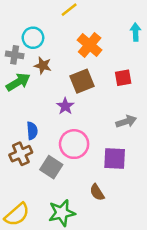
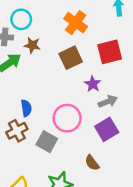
red square: (123, 78) -> (110, 52), size x1.5
purple star: (65, 106) -> (93, 84), moved
gray arrow: (126, 121) -> (108, 102), moved
purple square: (115, 158) -> (107, 129), turned -30

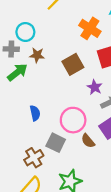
orange cross: (76, 23) -> (90, 28), moved
brown cross: (17, 131) -> (34, 158), moved
brown semicircle: (92, 163) -> (88, 141), moved

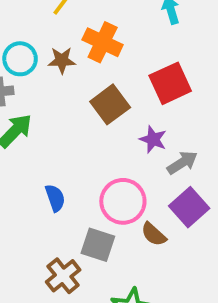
orange cross: (90, 28) -> (103, 42), moved
brown star: (37, 55) -> (62, 60), moved

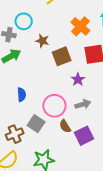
orange cross: (103, 42) -> (80, 26), moved
brown star: (62, 60) -> (42, 41), moved
gray arrow: (182, 163) -> (83, 104), moved
purple square: (189, 207) -> (84, 136), moved

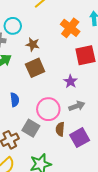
brown square: (62, 56) -> (35, 68), moved
brown semicircle: (65, 126) -> (60, 129), turned 40

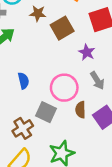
brown square: (35, 68) -> (62, 28), moved
gray arrow: (77, 106) -> (97, 81), turned 84

